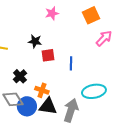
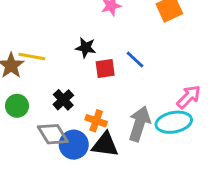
pink arrow: (104, 38) -> (189, 97), moved
blue line: (71, 63) -> (135, 60), moved, turned -48
gray arrow: (71, 110) -> (139, 124), moved

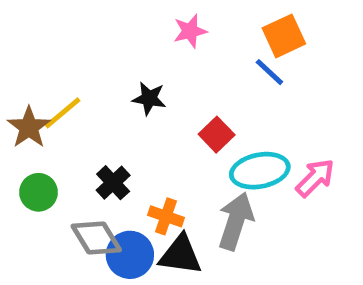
yellow line: (32, 57) -> (63, 113), turned -50
blue line: (135, 60) -> (269, 72), moved
red square: (105, 68) -> (217, 135), moved, turned -36
cyan ellipse: (174, 122) -> (260, 171), moved

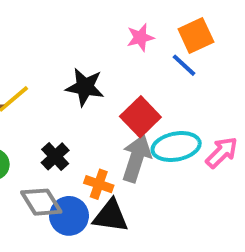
pink star: (190, 31) -> (140, 37), moved
black star: (149, 98) -> (85, 87), size x1.4
red square: (217, 135) -> (140, 117), size x1.4
gray arrow: (236, 221) -> (136, 158), moved

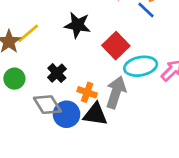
gray arrow: (136, 158) -> (116, 92), moved

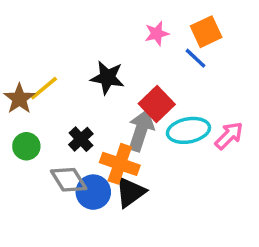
orange cross: (87, 92) -> (120, 164), size x1.5
gray arrow: (116, 92) -> (141, 130), moved
black triangle: (95, 114) -> (130, 192), turned -44

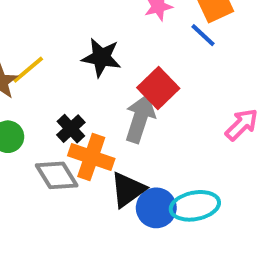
cyan ellipse: (188, 130) -> (195, 206), moved
orange cross: (120, 164) -> (91, 157), moved
blue circle: (93, 192) -> (156, 208), moved

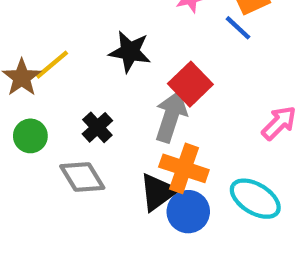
orange cross: (91, 157) -> (184, 168), moved
cyan ellipse: (195, 206) -> (255, 199), moved, turned 42

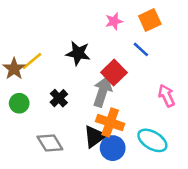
blue line: (238, 28) -> (141, 49), moved
pink arrow: (279, 123) -> (166, 96), turned -70
gray diamond: (82, 177) -> (50, 143), moved

